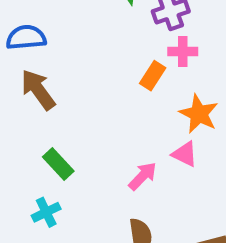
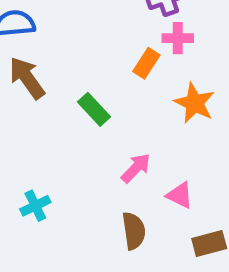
pink triangle: (185, 154) -> (180, 195), moved
green rectangle: (58, 164) -> (94, 109), moved

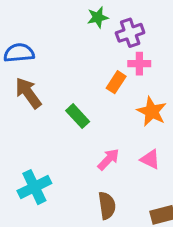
pink triangle: (180, 195) -> (150, 159), moved
cyan cross: (35, 206) -> (34, 187), size x1.5

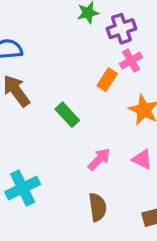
pink cross: (139, 64) -> (131, 61), turned -30

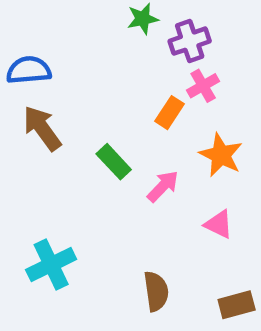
pink arrow: (99, 159) -> (163, 186), moved

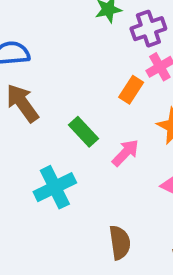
cyan cross: (51, 265) -> (55, 187), moved

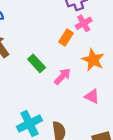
cyan cross: (55, 187) -> (29, 123), moved

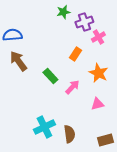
pink cross: (84, 23) -> (98, 37), moved
pink triangle: (92, 96) -> (97, 104), turned -40

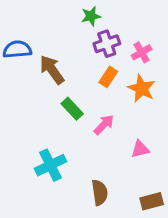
purple cross: (84, 22) -> (107, 44), moved
brown arrow: (18, 61) -> (52, 70), moved
orange star: (98, 73) -> (142, 88), moved
cyan cross: (44, 127) -> (50, 165), moved

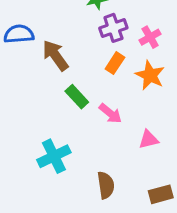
pink arrow: (104, 125) -> (110, 113), turned 85

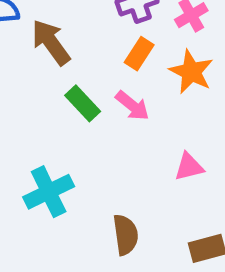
pink arrow: (110, 113) -> (132, 106), moved

